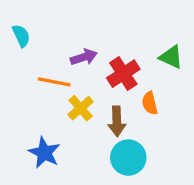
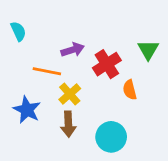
green triangle: (171, 57) -> (148, 50), turned 35
brown arrow: (117, 121) -> (68, 124), moved
blue star: (44, 153) -> (27, 110), moved

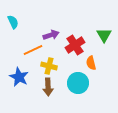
orange line: (47, 71) -> (33, 50), turned -36
yellow cross: (70, 94) -> (49, 66), turned -35
cyan circle: (111, 137) -> (78, 83), moved

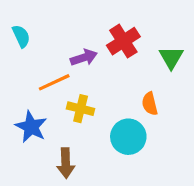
red cross: (75, 45) -> (123, 41), moved
brown arrow: (48, 87) -> (66, 163), moved

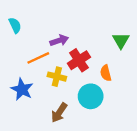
red cross: (123, 41) -> (79, 60), moved
brown arrow: (66, 163) -> (59, 113), moved, turned 36

